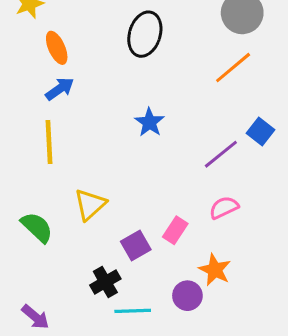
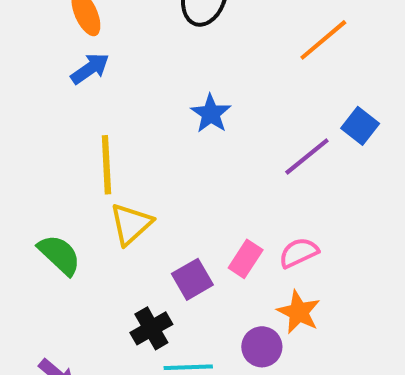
yellow line: (49, 142) -> (106, 165), moved
pink semicircle: (224, 207) -> (299, 253), moved

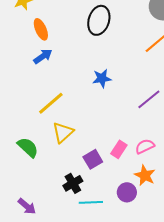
blue star: (211, 114) -> (102, 78), turned 30
yellow line: (106, 165) -> (51, 103), turned 52

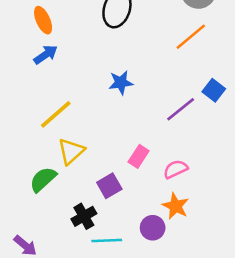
green semicircle: (28, 147) -> (43, 179), moved, turned -85
pink rectangle: (119, 149) -> (139, 156), moved

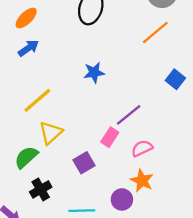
orange ellipse: (43, 20) -> (26, 18), turned 70
purple line: (181, 109) -> (129, 115), moved
black cross: (84, 216) -> (41, 189), moved

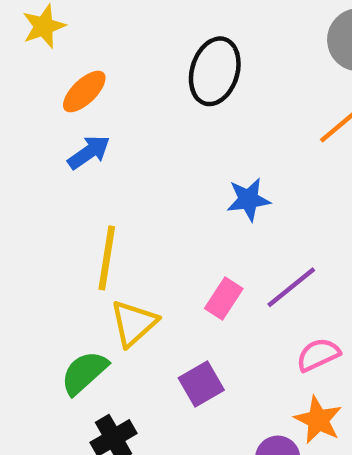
blue star: (94, 73) -> (248, 199), moved
yellow line: (37, 100) -> (107, 258), turned -40
pink rectangle: (110, 137) -> (224, 298), moved

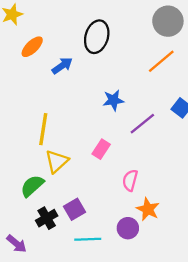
blue arrow: (89, 152) -> (62, 66), moved
purple line: (291, 287) -> (142, 124), moved
pink semicircle: (318, 355) -> (130, 180), moved, turned -50
purple square: (201, 384) -> (74, 209), moved

